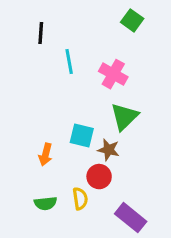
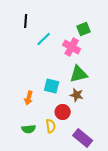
green square: (132, 20) -> (84, 29), moved, turned 32
cyan line: (69, 61) -> (44, 39), turned 56
green triangle: (124, 117) -> (79, 74), turned 30
brown star: (109, 150) -> (77, 95), moved

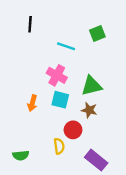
cyan line: (44, 39) -> (66, 46), moved, turned 63
pink cross: (72, 47) -> (57, 75), moved
orange arrow: (29, 98) -> (32, 103), moved
green semicircle: (29, 129) -> (21, 155), moved

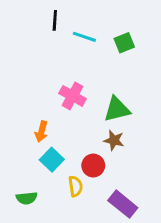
black line: (30, 24) -> (55, 20), moved
cyan line: (66, 46) -> (84, 37), moved
cyan square: (60, 100) -> (52, 160), moved, turned 30

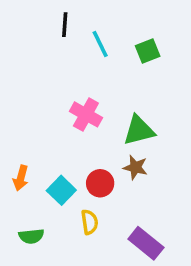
cyan line: (84, 37) -> (100, 44), turned 45
orange arrow: (41, 131) -> (21, 178), moved
red circle: (93, 166) -> (100, 183), moved

